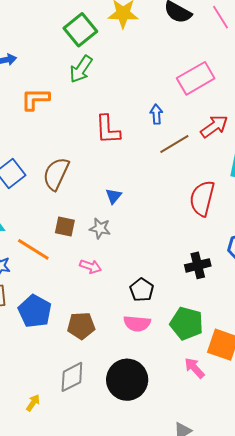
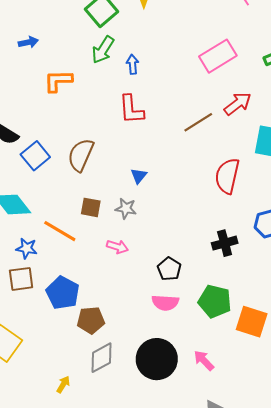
blue arrow: (156, 114) -> (132, 64), moved
brown pentagon: (81, 326) -> (91, 320), moved
pink arrow: (194, 368) -> (204, 360), moved

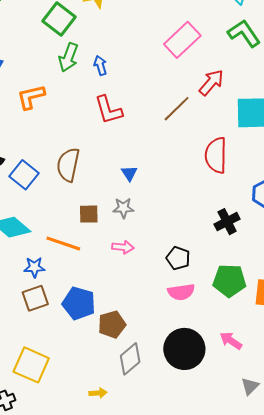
yellow arrow: (63, 384) -> (98, 393), turned 66

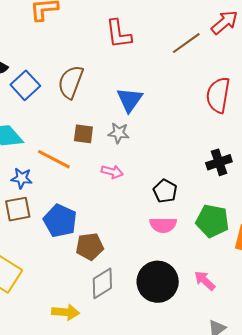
blue triangle: (129, 173) -> (130, 100), size x1.6
yellow arrow: (98, 393) -> (66, 312), size x1.5

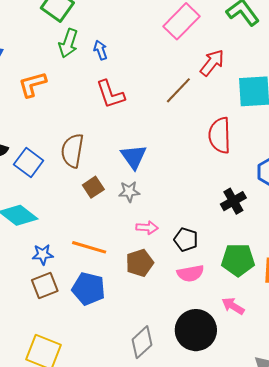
brown square: (83, 134) -> (93, 187), moved, turned -30
orange line: (54, 159) -> (89, 247), moved
pink arrow: (112, 172) -> (147, 228), moved
brown pentagon: (90, 247) -> (140, 263), moved
pink arrow: (205, 281) -> (233, 306), moved

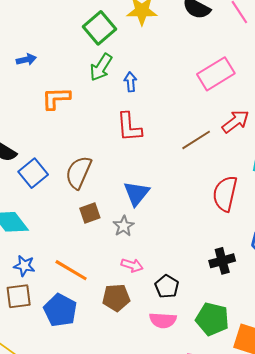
gray star: (129, 192) -> (124, 226), turned 30

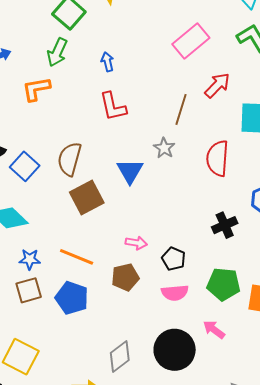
green arrow: (101, 67) -> (57, 52), moved
brown line: (196, 140) -> (181, 109), turned -32
brown square: (90, 213) -> (87, 197), size x1.6
gray star: (124, 226) -> (164, 148), moved

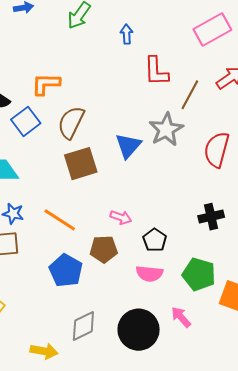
orange L-shape: (36, 89) -> (46, 84), moved
red L-shape: (113, 107) -> (156, 71), moved
gray star: (164, 148) -> (166, 129), size x1.6
blue pentagon: (72, 298) -> (66, 271), moved

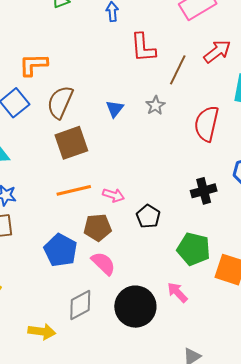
gray star: (166, 129) -> (155, 105), size x0.6
blue triangle: (128, 146) -> (115, 109), moved, size x0.7
orange line: (60, 220) -> (74, 190), moved, turned -44
pink semicircle: (149, 274) -> (103, 263), moved, turned -140

